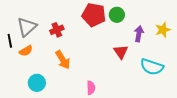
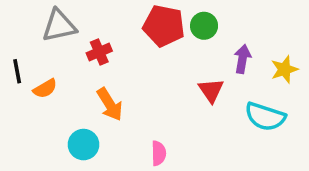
gray triangle: (27, 27) -> (59, 26), moved, turned 30
yellow star: (163, 30) -> (284, 69), moved
cyan circle: (37, 83) -> (84, 145), moved

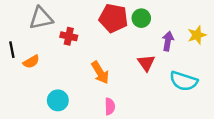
red cross: (99, 52) -> (69, 36), turned 35
yellow star: (284, 69) -> (197, 35), moved
orange arrow: (110, 104) -> (100, 73), moved

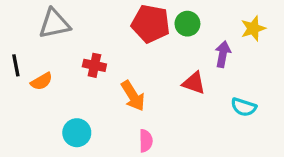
yellow star: (197, 35) -> (253, 28), moved
red cross: (69, 36) -> (94, 65), moved
red triangle: (146, 63) -> (194, 83), turned -36
cyan semicircle: (184, 81) -> (244, 107), size x0.7

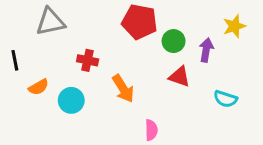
green circle: (187, 24) -> (174, 41), moved
orange semicircle: (42, 81) -> (39, 87), moved
cyan circle: (77, 133) -> (71, 100), moved
pink semicircle: (146, 141) -> (151, 130), moved

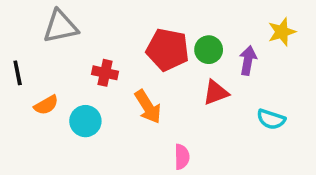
red pentagon: (139, 22) -> (168, 50), moved
red triangle: (179, 77) -> (216, 92), turned -40

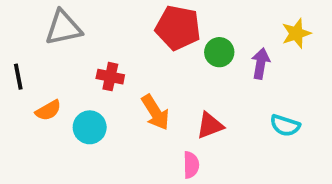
red pentagon: (168, 50) -> (178, 28), moved
red triangle: (216, 92) -> (210, 125), moved

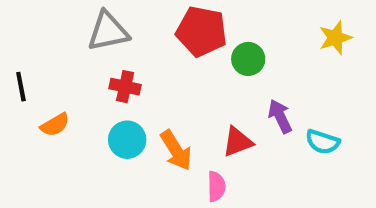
gray triangle: (63, 28) -> (108, 31), moved
purple arrow: (261, 63) -> (280, 116), moved, turned -36
orange arrow: (155, 112) -> (176, 150), moved
cyan circle: (90, 127) -> (127, 140), moved

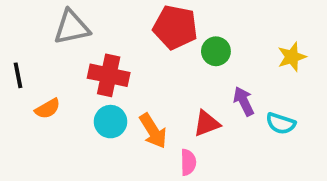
gray triangle: (108, 31) -> (72, 27), moved
yellow star: (335, 38) -> (292, 57), moved
red cross: (125, 87) -> (109, 75), size x1.5

